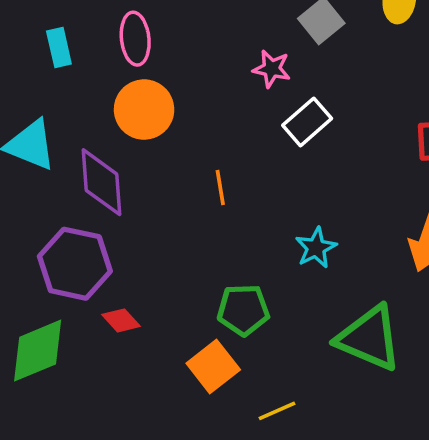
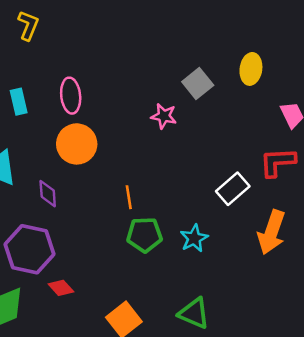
white rectangle: (307, 122) -> (233, 189), moved
purple diamond: (101, 182) -> (48, 194), size x0.6
green pentagon: (243, 310) -> (144, 235), moved
green triangle: (369, 338) -> (194, 313), moved, size x0.7

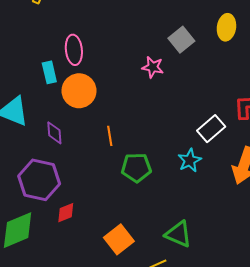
cyan rectangle: (19, 102) -> (49, 72), moved
orange line: (129, 197) -> (110, 136), moved
cyan star: (194, 238) -> (190, 160), moved
red diamond: (61, 288) -> (66, 213), turned -70

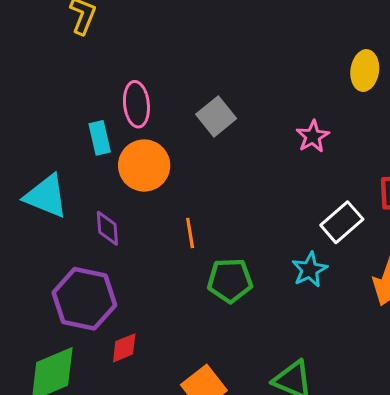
gray square: (181, 40) -> (216, 116), moved
pink star: (153, 67) -> (313, 136), moved, turned 30

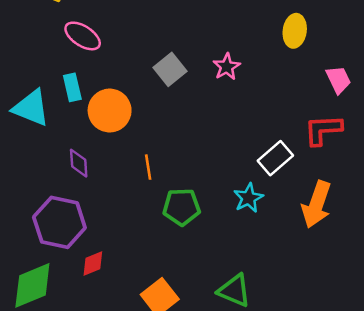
pink ellipse: (136, 104) -> (83, 36), moved, turned -51
pink star: (313, 136) -> (227, 67), moved
cyan triangle: (46, 196) -> (31, 108), moved

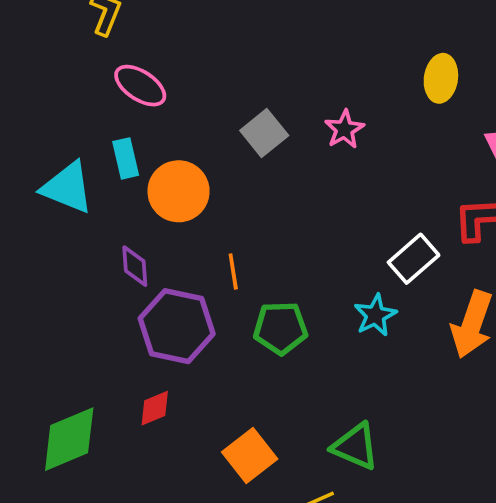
purple hexagon: (59, 222) -> (177, 326), moved

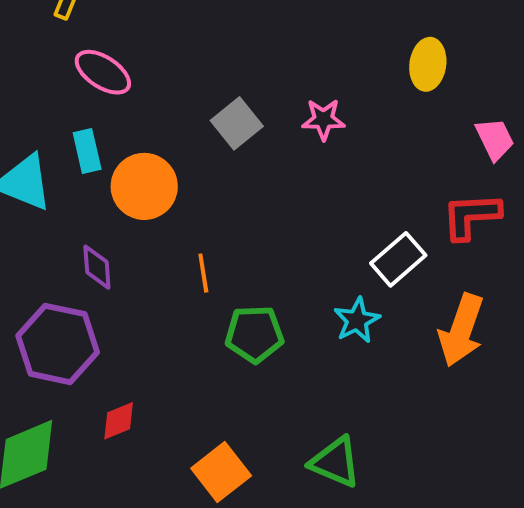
pink star: (344, 129) -> (323, 119), turned 30
purple hexagon: (177, 326) -> (58, 344), moved

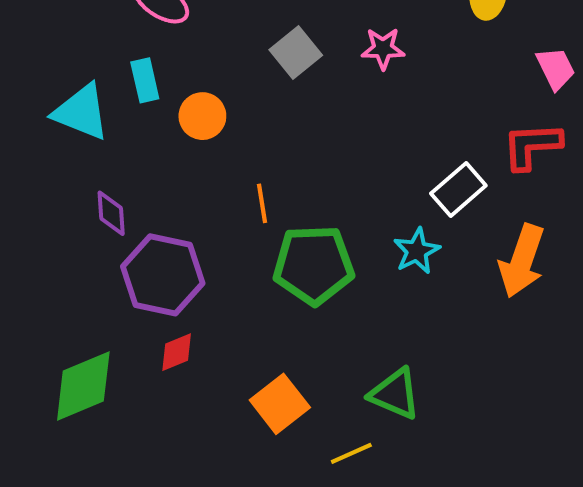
orange circle: (144, 186) -> (202, 116), size x0.7
purple diamond: (97, 267) -> (111, 213), moved
green pentagon: (255, 334) -> (314, 265), size x1.4
purple hexagon: (58, 344) -> (163, 275), moved

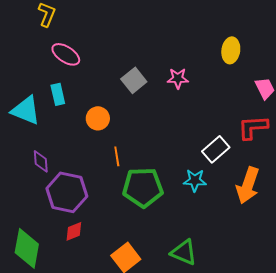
orange circle: (202, 116) -> (98, 118), moved
cyan star: (417, 251) -> (195, 180), turned 30
green diamond: (83, 386) -> (27, 248), turned -57

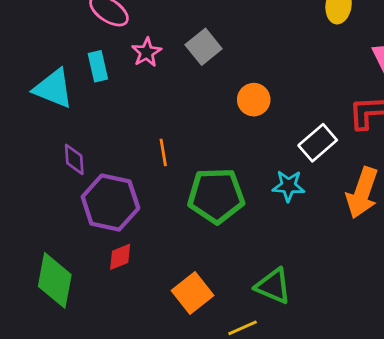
pink star: (178, 78) -> (147, 52), moved, turned -30
orange circle: (98, 118) -> (254, 100), moved
orange line: (117, 156) -> (163, 152), moved

